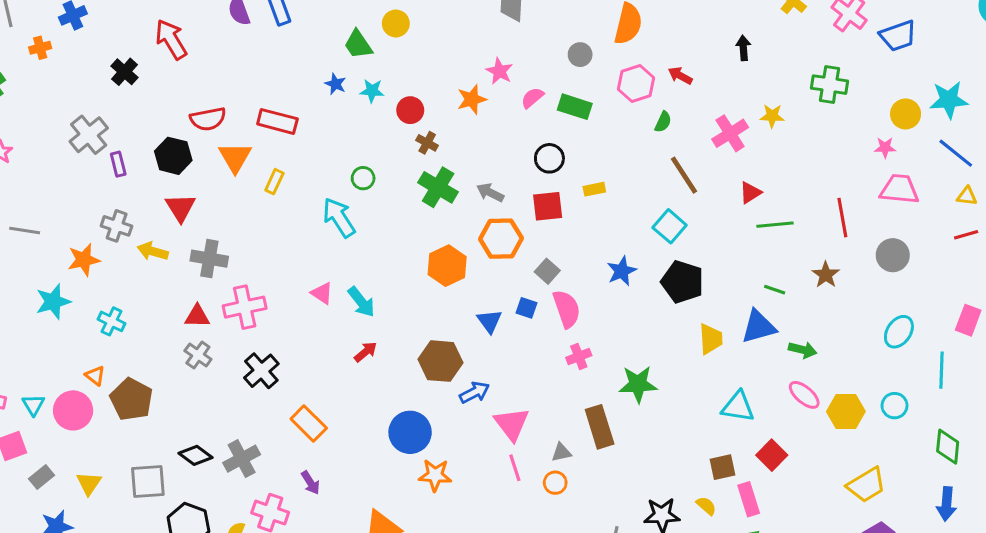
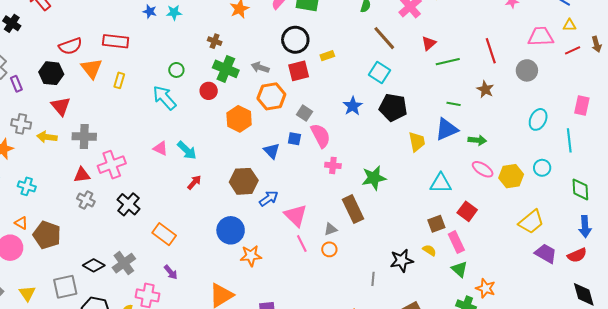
red circle: (410, 110) -> (209, 91), moved
black circle: (549, 158) -> (295, 40), size x1.4
pink trapezoid: (899, 189) -> (541, 37), moved
pink cross: (579, 357) -> (333, 165), turned 35

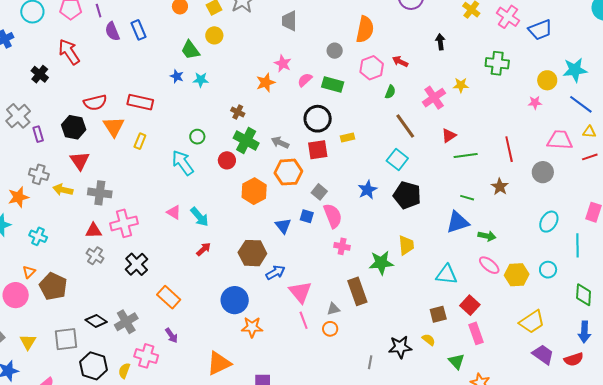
yellow trapezoid: (417, 142) -> (406, 245), moved
orange triangle: (21, 223) -> (29, 272), turned 40
pink rectangle: (456, 242) -> (476, 333), moved

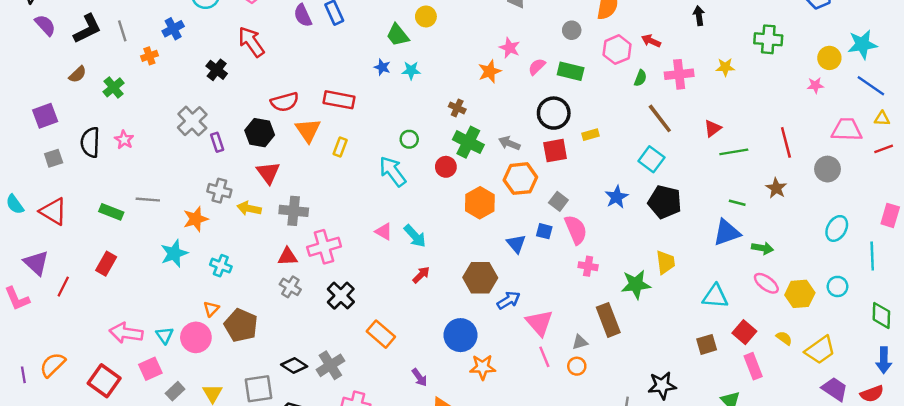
pink cross: (434, 98) -> (679, 74), moved, turned 30
purple arrow: (171, 335) -> (419, 377), moved
yellow semicircle: (429, 340) -> (784, 338), moved

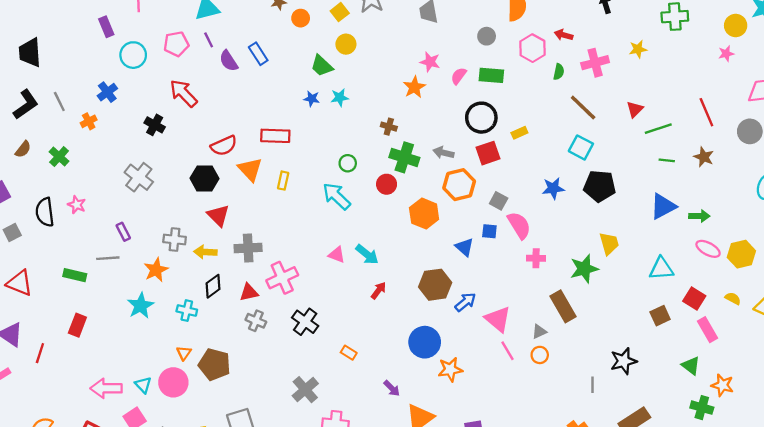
purple rectangle: (217, 142) -> (123, 232), moved
blue star: (617, 197) -> (553, 188), turned 30
green line: (737, 203) -> (667, 160), moved
orange rectangle: (381, 334) -> (349, 353), size x0.6
black diamond: (294, 365) -> (213, 286), moved, turned -60

